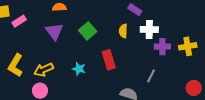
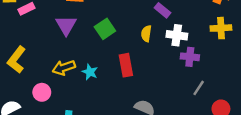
yellow cross: (188, 46) -> (221, 28), moved
yellow arrow: (44, 70) -> (64, 68), moved
gray line: (151, 76) -> (199, 88), moved

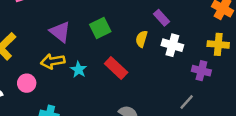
purple triangle: (66, 25) -> (60, 32), moved, turned -30
purple cross: (190, 57) -> (201, 71), moved
red rectangle: (126, 65) -> (116, 68), turned -45

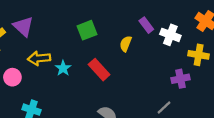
purple triangle: (60, 32) -> (23, 26), moved
white cross: (172, 45) -> (170, 35), moved
purple cross: (201, 71) -> (180, 79), turned -30

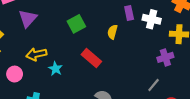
purple rectangle: (146, 25) -> (129, 13), turned 32
purple triangle: (23, 26) -> (28, 18), moved, turned 36
cyan star: (63, 68) -> (55, 69), moved

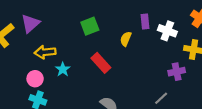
purple triangle: (28, 18) -> (30, 23), moved
pink circle: (15, 74) -> (35, 79), moved

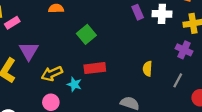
yellow semicircle: (126, 39) -> (147, 69), moved
red rectangle: (101, 63) -> (95, 68), moved, turned -36
purple cross: (177, 72) -> (184, 50), turned -35

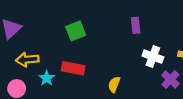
white cross: (162, 14) -> (153, 57), moved
yellow semicircle: (147, 69) -> (114, 84), moved

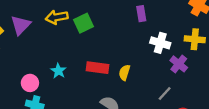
yellow arrow: (27, 60) -> (57, 17), moved
red rectangle: (73, 68) -> (97, 68), moved

